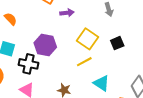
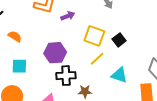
black square: (117, 43) -> (119, 40), moved
black cross: (28, 64) -> (66, 76), moved

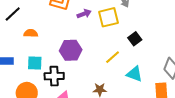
orange semicircle: (15, 36) -> (31, 33), turned -32
yellow square: (94, 36) -> (109, 17), moved, turned -35
black cross: (66, 76) -> (54, 76), moved

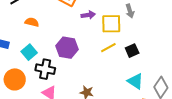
yellow line: (113, 57) -> (108, 48), moved
cyan square: (35, 63) -> (29, 52), turned 35
cyan triangle: (134, 74) -> (135, 81), moved

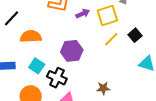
orange semicircle: (32, 22) -> (31, 36), size x1.5
black cross: (45, 69) -> (57, 78), turned 30

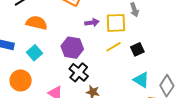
purple arrow: (83, 14) -> (92, 23), moved
black cross: (57, 78) -> (79, 72), moved

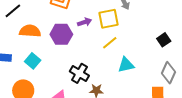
purple hexagon: (72, 48) -> (61, 34), moved
black square: (137, 49) -> (164, 40), moved
cyan triangle: (141, 80) -> (126, 65), moved, turned -36

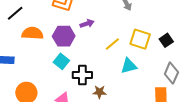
yellow square: (108, 19) -> (140, 39), moved, turned 30
cyan square: (33, 61) -> (61, 61), moved
black cross: (79, 73) -> (82, 75), turned -30

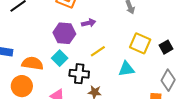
orange semicircle: (32, 33) -> (32, 63), moved
yellow line: (112, 44) -> (98, 51), moved

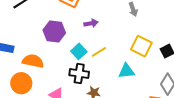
purple hexagon: (64, 33) -> (54, 32), moved
cyan square: (60, 58) -> (79, 51), moved

